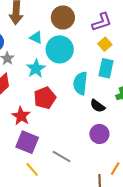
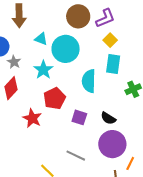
brown circle: (63, 18) -> (78, 16), moved
black semicircle: (98, 106) -> (108, 118), moved
purple circle: (99, 134) -> (112, 144), moved, size x1.4
purple square: (27, 142) -> (79, 117), moved, size x0.7

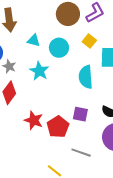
yellow square: (110, 40) -> (89, 41), moved
cyan circle: (66, 49) -> (59, 48), size x0.7
red pentagon: (54, 98) -> (58, 127), moved

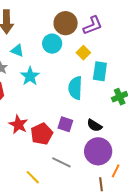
cyan triangle: (34, 40) -> (17, 51), moved
cyan circle: (59, 48) -> (52, 44), moved

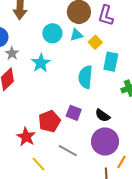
purple L-shape: (93, 25) -> (106, 15), turned 125
cyan circle: (52, 44) -> (52, 33), moved
cyan triangle: (17, 51) -> (76, 35), moved, turned -40
red star: (18, 125) -> (26, 137), moved

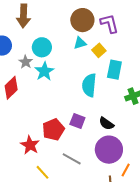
purple L-shape: (106, 15) -> (109, 24), turned 150
cyan circle: (52, 33) -> (42, 47), moved
gray star: (12, 53) -> (26, 62), moved

